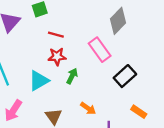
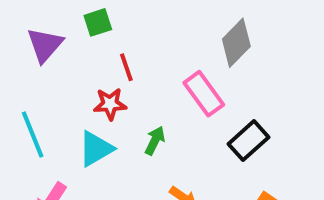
red line: (56, 35) -> (126, 67), turned 56
red star: (57, 56) -> (110, 104), moved

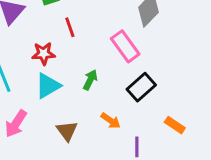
red star: (110, 104) -> (44, 54), moved
black rectangle: (249, 141) -> (141, 87), moved

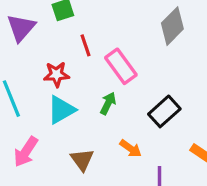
pink rectangle: (125, 46) -> (121, 66), moved

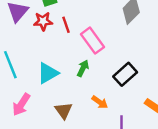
red star: (56, 74) -> (43, 21), moved

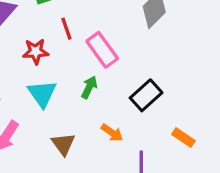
red star: (43, 21) -> (36, 51), moved
cyan triangle: (48, 73) -> (42, 94), turned -35

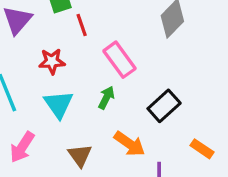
red line: (66, 29) -> (82, 25), moved
orange arrow: (112, 133) -> (129, 144), size x1.4

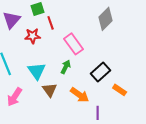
red star: (52, 61) -> (33, 36), moved
orange rectangle: (202, 149) -> (120, 90), moved
brown triangle: (80, 155) -> (50, 90), moved

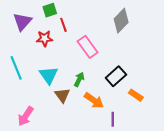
green arrow: (66, 67) -> (79, 79), moved
pink arrow: (15, 97) -> (26, 116), moved

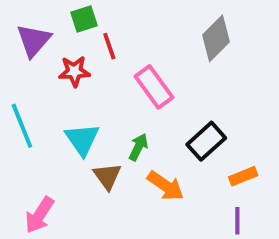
orange rectangle: (136, 95) -> (243, 176), turned -56
purple line: (113, 119) -> (237, 221), moved

